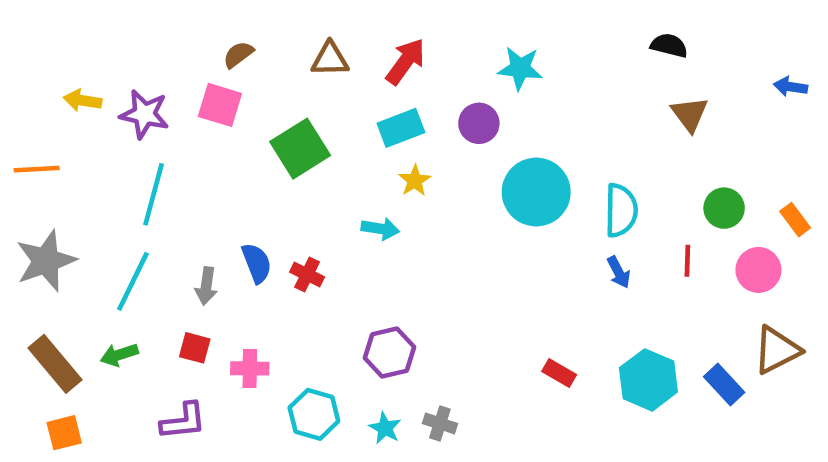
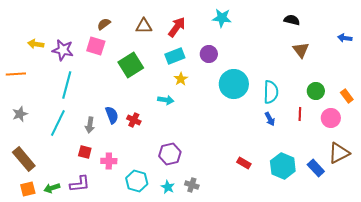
cyan star: (520, 68) -> (222, 18), moved
gray star: (46, 261) -> (20, 114), size x0.6
green arrow: (119, 355) -> (52, 188), moved

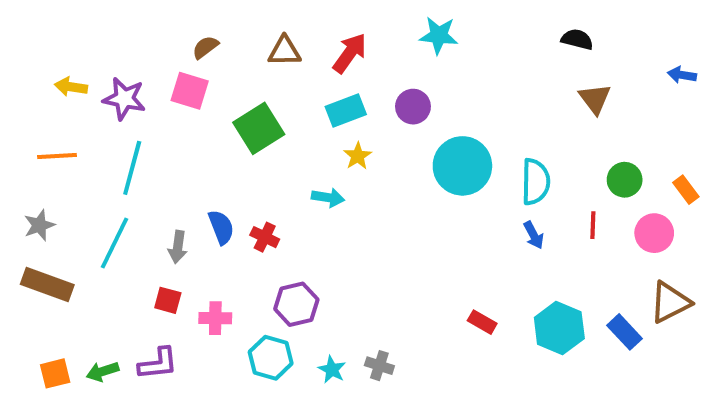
orange line: (16, 74) -> (57, 156), moved
purple hexagon: (170, 154) -> (296, 304), moved
brown rectangle: (24, 159) -> (47, 285), moved, turned -30

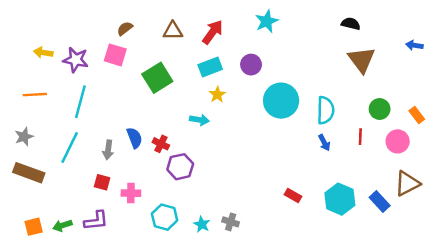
cyan star: (439, 35) -> (267, 21), turned -30
brown triangle: (595, 99) -> (362, 60), size x1.4
purple hexagon: (296, 304) -> (180, 167), moved

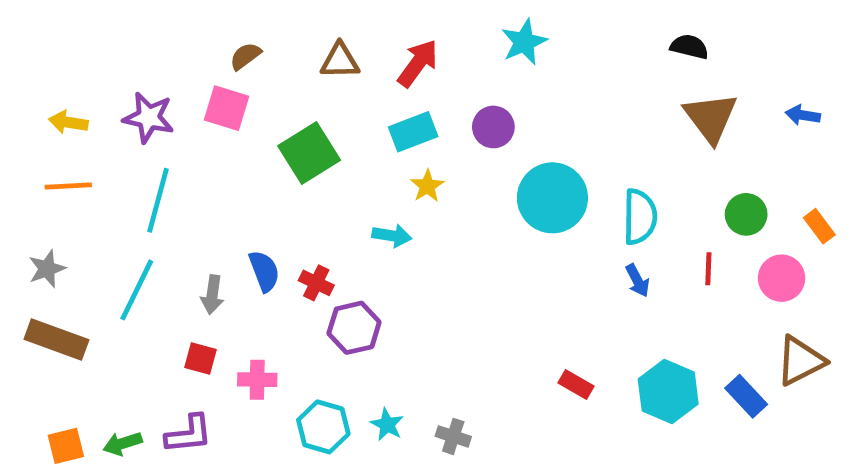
blue arrow: (414, 45) -> (803, 115), moved
yellow arrow: (43, 53) -> (68, 122), moved
cyan star: (202, 224) -> (387, 425), moved

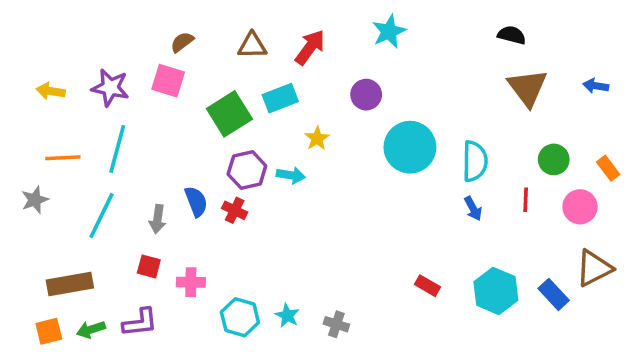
cyan rectangle: (413, 132) -> (280, 98), moved
orange line: (68, 186) -> (63, 158), moved
purple hexagon: (354, 328) -> (247, 170), moved
brown rectangle: (56, 340) -> (70, 284), moved, turned -30

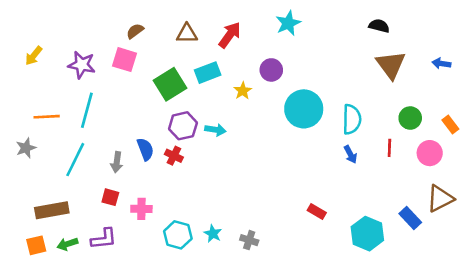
yellow arrow: (51, 91) -> (34, 56), moved, turned -60
yellow star: (317, 138) -> (243, 91), moved
cyan hexagon: (496, 291) -> (367, 234), moved

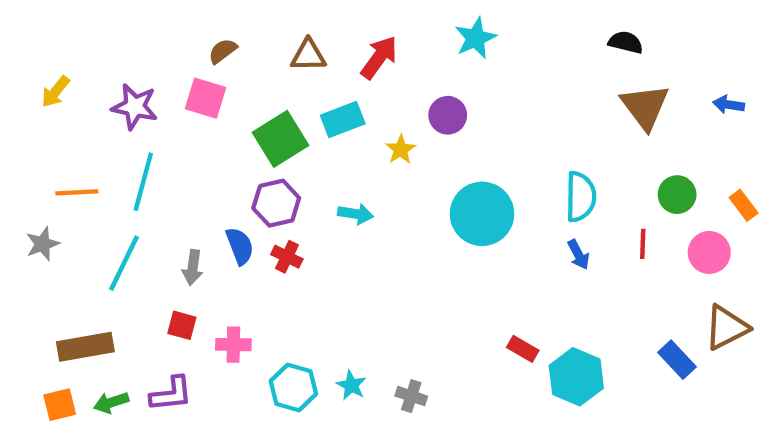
cyan circle: (304, 109) -> (482, 214), moved
purple hexagon: (183, 126) -> (276, 203), moved
cyan hexagon: (367, 234) -> (576, 377), moved

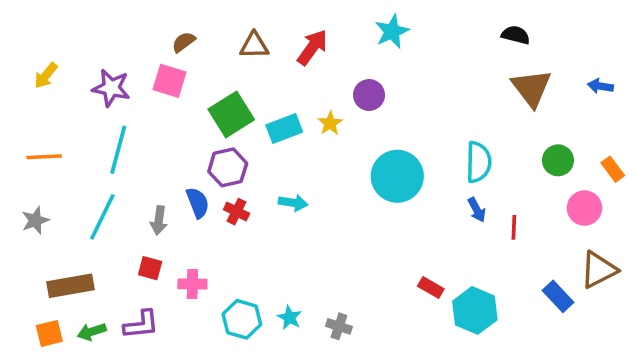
cyan rectangle: (343, 120) -> (284, 129), moved
orange line: (77, 192) -> (44, 157), moved
cyan arrow: (356, 214) -> (293, 203), moved
gray star: (43, 244) -> (35, 220), moved
red line: (643, 244) -> (514, 227), moved

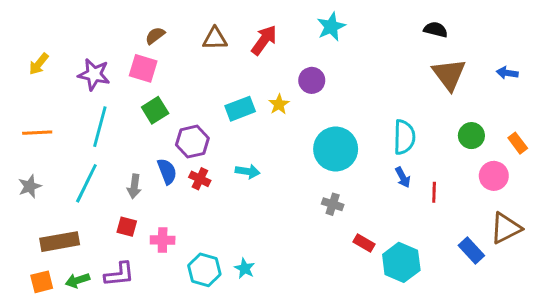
green square: (231, 114) -> (155, 110), moved, size x0.7
gray cross: (339, 326) -> (333, 204), moved

